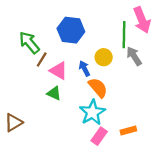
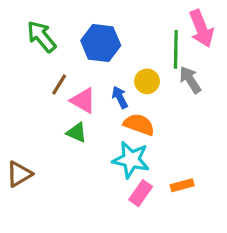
green arrow: (29, 43) -> (42, 37), moved
orange semicircle: (98, 88) -> (139, 124), turned -30
cyan star: (92, 112) -> (131, 160), turned -30

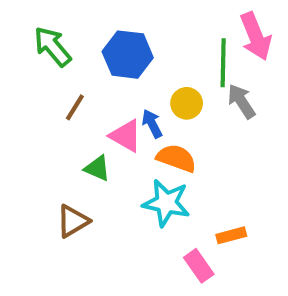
pink triangle: (83, 101) -> (126, 136), moved
brown triangle: (19, 174) -> (73, 221), moved
pink rectangle: (141, 193) -> (199, 266), moved, turned -70

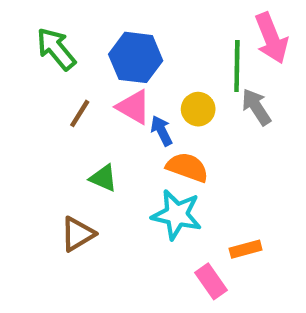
pink triangle: (126, 136) -> (134, 107), moved

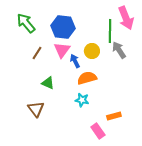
pink triangle: (134, 107) -> (62, 50), turned 36
orange semicircle: (187, 167) -> (87, 78), turned -36
cyan star: (177, 215) -> (82, 100), size x0.6
brown triangle: (78, 234) -> (36, 109), turned -36

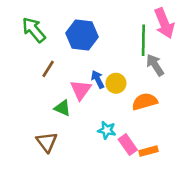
pink triangle: (62, 50) -> (81, 90), moved
yellow circle: (92, 51) -> (116, 83), moved
orange semicircle: (87, 78) -> (145, 102), moved
pink rectangle: (98, 131) -> (128, 145), moved

